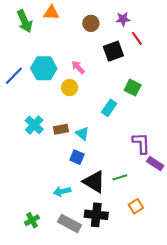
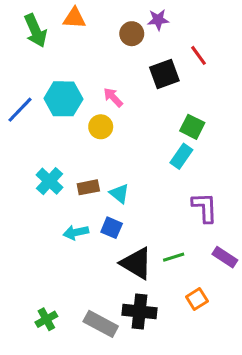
purple star: (123, 19) -> (158, 20), moved
cyan rectangle: (109, 108) -> (181, 156), moved
purple rectangle: (155, 163) -> (225, 257), moved
cyan arrow: (62, 191) -> (76, 232), moved

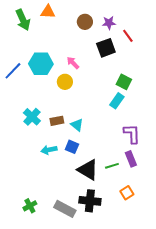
purple star: (158, 20) -> (109, 23), moved
purple rectangle: (225, 257) -> (131, 159), moved, turned 35

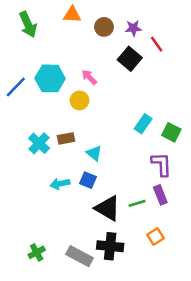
orange triangle: (48, 12) -> (72, 15), moved
black square: (106, 48) -> (130, 59), turned -30
green square: (124, 82) -> (171, 132), moved
brown rectangle: (57, 121) -> (66, 138), moved

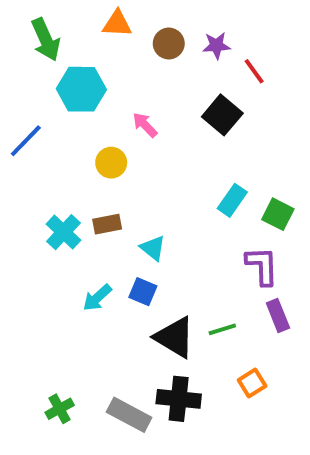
black square: (130, 59) -> (222, 115), moved
cyan hexagon: (50, 78) -> (81, 89), moved
yellow circle: (79, 100) -> (111, 163), moved
cyan arrow: (60, 184) -> (97, 298), turned -30
purple rectangle: (160, 195) -> (278, 315), moved

